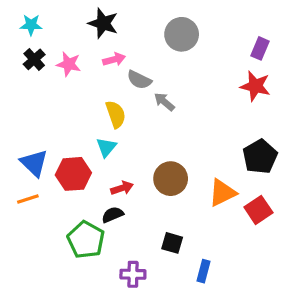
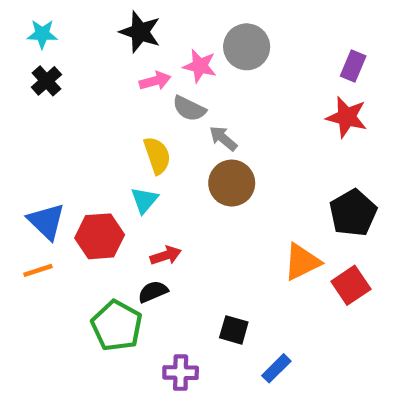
pink star: (69, 64) -> (200, 66), moved
brown circle: (171, 179) -> (232, 183), moved
blue rectangle: (204, 271) -> (276, 368), turned 30

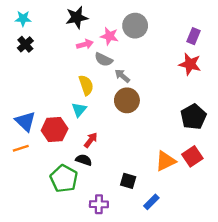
black star: (140, 32) -> (77, 17), turned -30
red arrow: (166, 255) -> (91, 140), turned -35
orange triangle: (302, 262) -> (165, 161), moved
black semicircle: (153, 292) -> (84, 160), turned 42

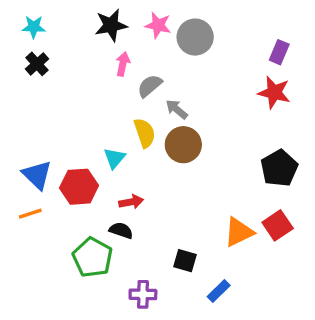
pink star: (109, 36) -> (158, 25), moved
pink arrow: (85, 44) -> (123, 64), turned -63
gray semicircle: (104, 59) -> (150, 86), turned 114
yellow semicircle: (86, 85) -> (145, 133), moved
red arrow: (91, 140) -> (131, 202), turned 42

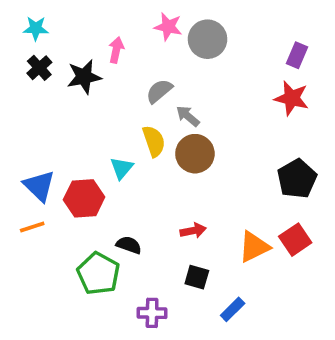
black star: (111, 25) -> (84, 77), moved
pink arrow: (123, 64) -> (116, 50), moved
red arrow: (131, 202) -> (193, 231), moved

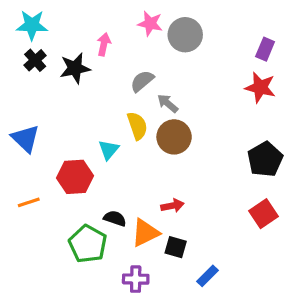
cyan star: (36, 28) -> (32, 25), size x1.4
blue triangle: (39, 186) -> (26, 139), moved
orange triangle: (254, 247) -> (145, 233), moved

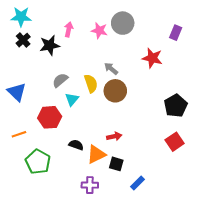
pink star: (150, 24) -> (99, 30), moved
gray semicircle: (142, 81) -> (60, 80), moved
red star: (260, 87) -> (152, 58), moved
green pentagon: (88, 244) -> (38, 162), moved

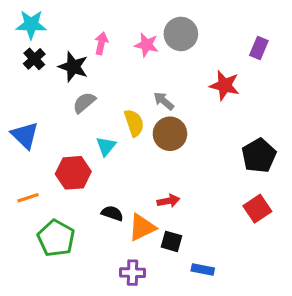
black star: (50, 45) -> (73, 67), turned 30
gray semicircle: (60, 80) -> (84, 103), moved
blue rectangle: (138, 183) -> (203, 270), turned 56

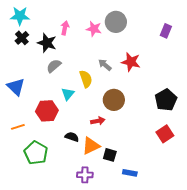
red star: (225, 85) -> (131, 62), moved
brown circle: (170, 134) -> (114, 100), moved
red arrow: (168, 201) -> (98, 121), moved

